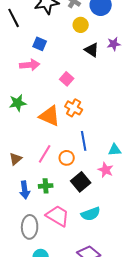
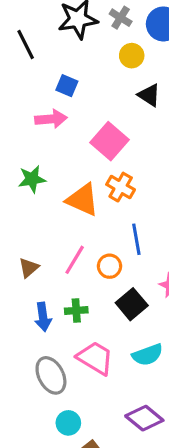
pink square: (67, 79) -> (110, 141), size x1.6
gray ellipse: (30, 227) -> (51, 375), turned -30

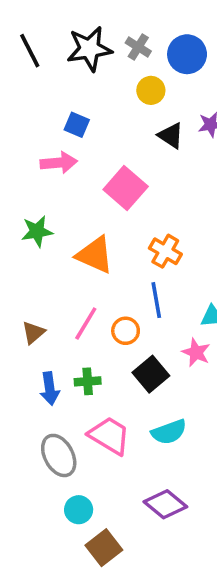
black line: (26, 45) -> (30, 51), moved
orange cross: (121, 187) -> (165, 251), moved

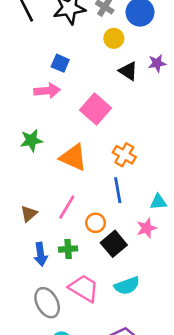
orange circle: (126, 331) -> (96, 223), moved
pink star: (196, 352) -> (147, 228), turned 30

